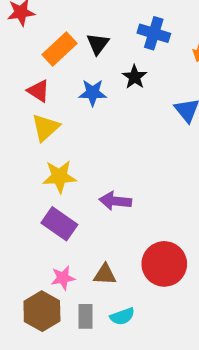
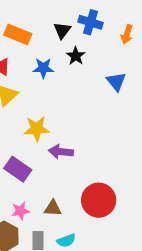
black triangle: (98, 44) -> (62, 30), moved
orange rectangle: (59, 49) -> (18, 34), turned 65
yellow star: (59, 177) -> (37, 129), moved

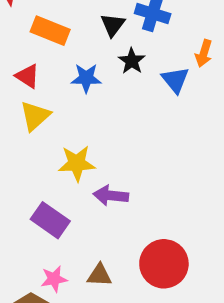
orange arrow: (127, 34) -> (204, 53), moved
blue triangle: (116, 82) -> (175, 80), moved

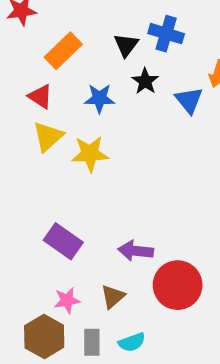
orange rectangle: (50, 31) -> (63, 51), turned -66
yellow star: (77, 163) -> (90, 154), moved
purple arrow: (111, 196) -> (136, 251), moved
brown triangle: (99, 275) -> (113, 297), turned -44

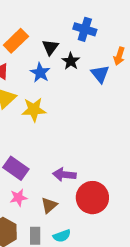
black triangle: (126, 45) -> (50, 47), moved
blue star: (99, 98) -> (40, 73), turned 30
pink star: (67, 300) -> (18, 198), moved

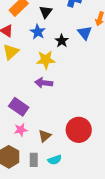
black star: (71, 61) -> (62, 41), moved
yellow star: (34, 110) -> (46, 60), moved
purple arrow: (64, 175) -> (44, 83), moved

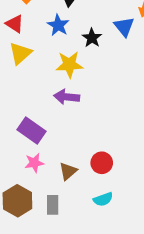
red circle: (79, 130) -> (102, 163), moved, size x0.6
cyan semicircle: (55, 160) -> (103, 199), moved

